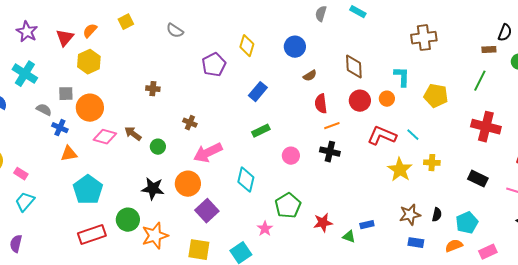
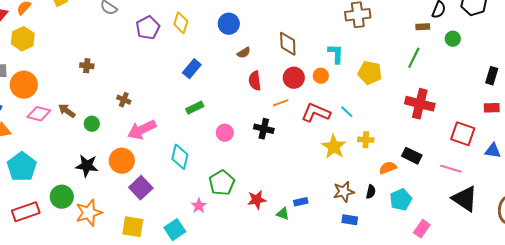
purple pentagon: (214, 65) -> (148, 28), moved
orange line: (332, 126) -> (281, 103), moved
orange semicircle: (454, 246) -> (388, 168), moved
pink rectangle: (488, 252) -> (422, 229), turned -30

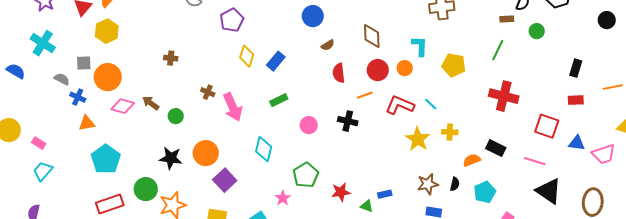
yellow diamond: (181, 23) -> (247, 56), moved
pink arrow: (142, 130) -> (233, 107), moved, turned -88

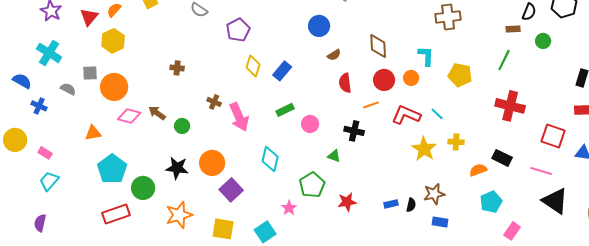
blue cross: (78, 97) -> (39, 106), moved
pink circle: (309, 125) -> (310, 124), moved
black semicircle: (455, 184) -> (411, 205), moved
green circle: (146, 189) -> (143, 188), moved
green triangle: (367, 206) -> (334, 156), moved

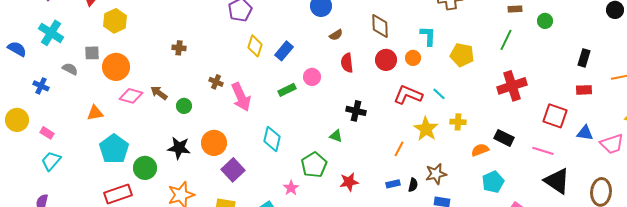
blue semicircle: (22, 81) -> (17, 49), moved
orange line: (371, 105) -> (399, 149), moved, turned -42
red cross: (510, 106) -> (512, 86), turned -32
pink circle: (310, 124) -> (312, 77), moved

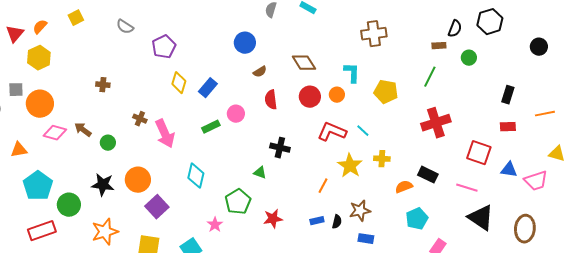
brown diamond: (380, 26) -> (304, 63), turned -30

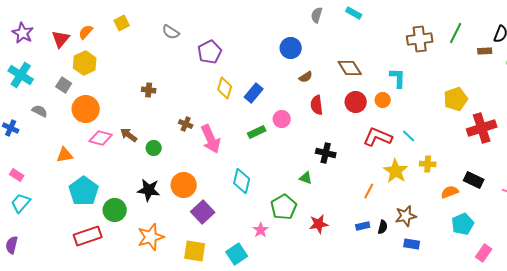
green line: (430, 77) -> (456, 33), moved
gray square: (16, 90) -> (64, 85), moved, turned 35
yellow pentagon: (386, 92) -> (456, 99), moved, turned -30

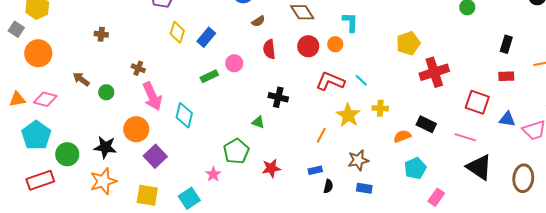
pink diamond: (101, 138) -> (45, 99), moved
pink arrow: (211, 139) -> (152, 96), moved
cyan diamond: (242, 181) -> (184, 115), moved
black star: (149, 190) -> (105, 147), moved
black semicircle: (383, 227) -> (328, 186), moved

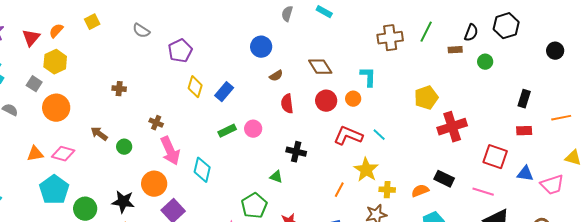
pink circle: (234, 63) -> (253, 129), moved
yellow cross: (380, 108) -> (387, 190), moved

